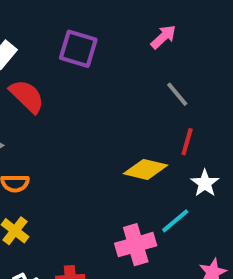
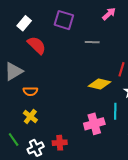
gray line: (177, 94) -> (92, 42), moved, turned -48
cyan line: (175, 221) -> (115, 111), turned -49

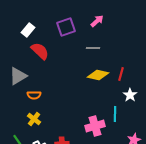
pink arrow: (109, 14) -> (97, 21), moved
purple square: (64, 20) -> (66, 27), turned -36
yellow diamond: (100, 84) -> (98, 75), moved

